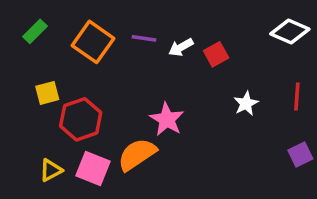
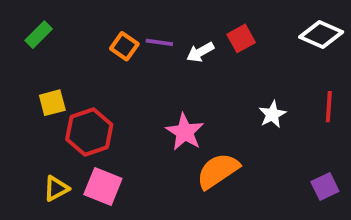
orange square: (93, 42) -> (124, 46), moved, size x0.6
red square: (216, 54) -> (241, 38), moved
orange semicircle: (137, 154) -> (218, 171), moved
purple square: (300, 154) -> (325, 186), moved

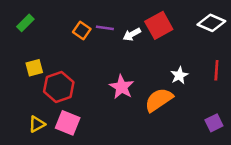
red square: (241, 38) -> (159, 25), size x1.5
orange semicircle: (218, 171) -> (159, 100), moved

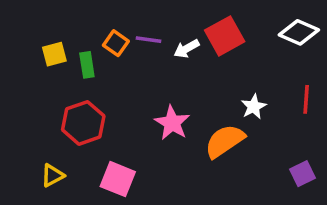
green rectangle: (25, 23) -> (87, 65), moved, turned -54
yellow square: (34, 68) -> (54, 54), moved
pink square: (68, 123) -> (118, 179), moved

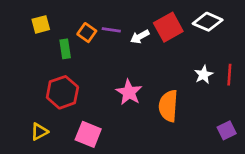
white diamond: (299, 32) -> (208, 22), moved
yellow square: (54, 54) -> (41, 24), moved
white star: (254, 107) -> (204, 75), moved
orange semicircle: (225, 141) -> (168, 106), turned -52

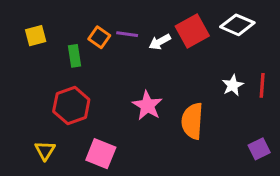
yellow square: (41, 24) -> (36, 36), moved
yellow triangle: (39, 132) -> (45, 150), turned -30

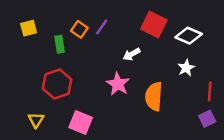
white diamond: (237, 25) -> (189, 36), moved
red square: (192, 31) -> (154, 24), turned -35
purple line: (127, 34) -> (102, 27), turned -63
white arrow: (160, 42) -> (132, 54), moved
red line: (262, 85) -> (210, 91), moved

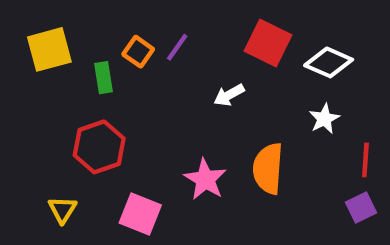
yellow square: (29, 28) -> (49, 49), size x1.5
pink star: (118, 84) -> (205, 179), moved

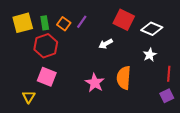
green rectangle: (104, 78) -> (45, 23), moved
red hexagon: (99, 147) -> (46, 46), moved
pink square: (140, 214) -> (47, 77), moved

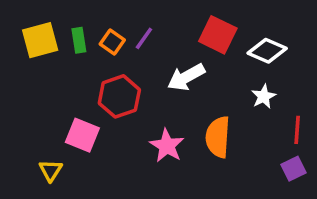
white arrow: (106, 44) -> (186, 77), size x1.5
red hexagon: (46, 46) -> (119, 96), moved

